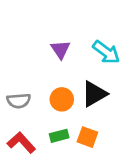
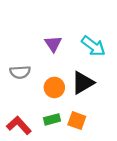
gray semicircle: (19, 101) -> (20, 72), moved

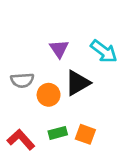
black triangle: (83, 83) -> (78, 83), moved
orange circle: (54, 87) -> (49, 95), moved

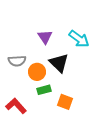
black triangle: (78, 83) -> (59, 63), turned -45
green rectangle: (58, 133) -> (44, 90), moved

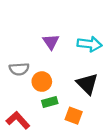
cyan arrow: (79, 39) -> (89, 44), turned -30
black triangle: (59, 63) -> (87, 84), moved

